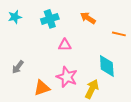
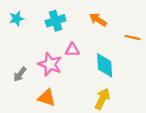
cyan diamond: (107, 66) -> (105, 65), moved
pink star: (67, 77) -> (50, 64), moved
orange triangle: (42, 88) -> (47, 98), turned 36

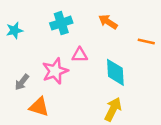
cyan star: (17, 19) -> (14, 30), moved
pink star: (50, 64) -> (55, 71), turned 30
orange triangle: (47, 98) -> (39, 107), moved

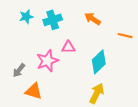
cyan star: (14, 30) -> (26, 17), moved
cyan diamond: (115, 72) -> (99, 62), turned 50

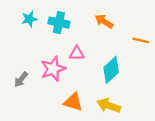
cyan cross: (53, 20) -> (59, 23), turned 30
orange triangle: (34, 91) -> (73, 102), moved
yellow arrow: (97, 93) -> (109, 105), turned -96

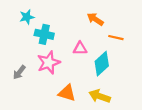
cyan cross: (59, 23) -> (44, 34), moved
orange line: (141, 40) -> (116, 38), moved
pink triangle: (77, 53) -> (80, 48), moved

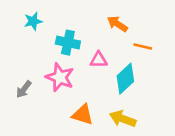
cyan cross: (44, 34) -> (68, 43), moved
pink star: (49, 63) -> (60, 77), turned -30

